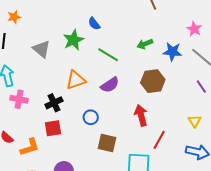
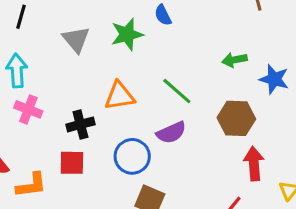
green line: (108, 55) -> (177, 91), moved
purple semicircle: (110, 85) -> (171, 133), moved
red arrow: (141, 115) -> (254, 164), moved
blue circle: (91, 117) -> (132, 156), size x1.5

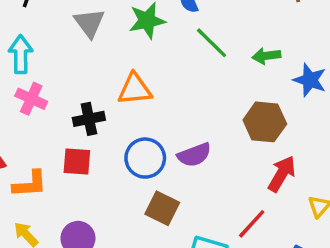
green line: (177, 91) -> (212, 43), moved
purple semicircle: (171, 133) -> (194, 155), moved
red arrow: (254, 164) -> (282, 174), turned 32

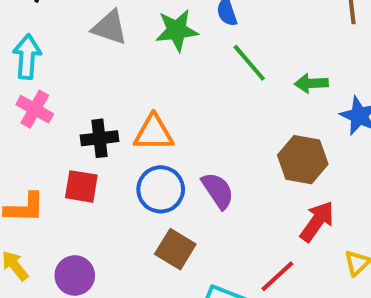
gray triangle: (89, 23) -> (110, 27), turned -40
orange triangle: (135, 89) -> (154, 133), moved
purple semicircle: (194, 155) -> (218, 191), turned -108

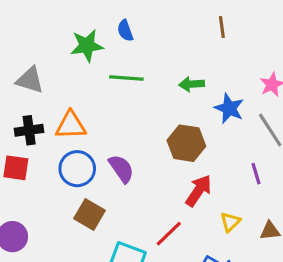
gray triangle: (110, 27) -> (30, 80), moved
green line: (249, 63) -> (126, 78), moved, turned -44

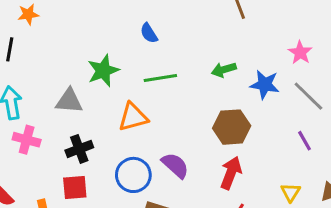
green star: (87, 46) -> (103, 71), moved
orange triangle: (71, 125) -> (133, 117), moved
red arrow: (199, 191) -> (231, 173), moved

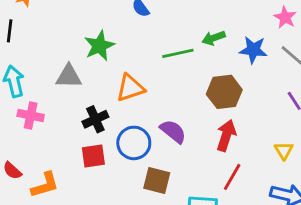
green line: (160, 78) -> (178, 53), moved
black cross: (79, 149) -> (95, 119), moved
red square: (75, 188) -> (93, 156), moved

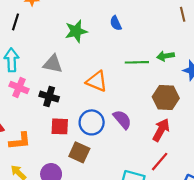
green star: (99, 46) -> (76, 31), moved
orange triangle: (130, 88) -> (97, 81), turned 30
black cross: (95, 119) -> (49, 97), moved, turned 30
brown square: (157, 180) -> (79, 152), moved

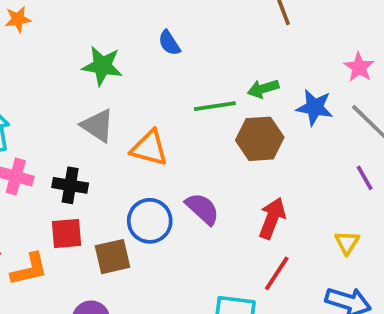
green star: (76, 31) -> (102, 66), turned 30
gray triangle: (53, 64) -> (98, 126), moved, turned 30
brown hexagon: (166, 97) -> (260, 139), moved
red square: (60, 126) -> (67, 234), moved
brown square: (79, 152) -> (113, 257), moved, turned -30

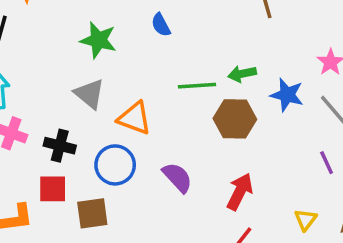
blue circle: (150, 221) -> (115, 165), moved

